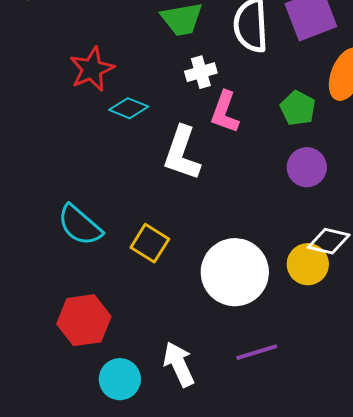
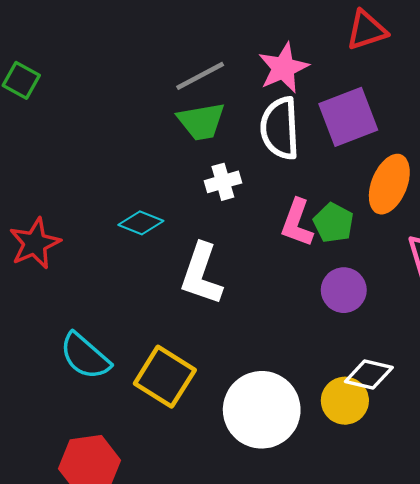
red star: (92, 69) -> (35, 243), moved
pink L-shape: (225, 112) -> (297, 223), moved
yellow square: (150, 243) -> (165, 377), size x1.4

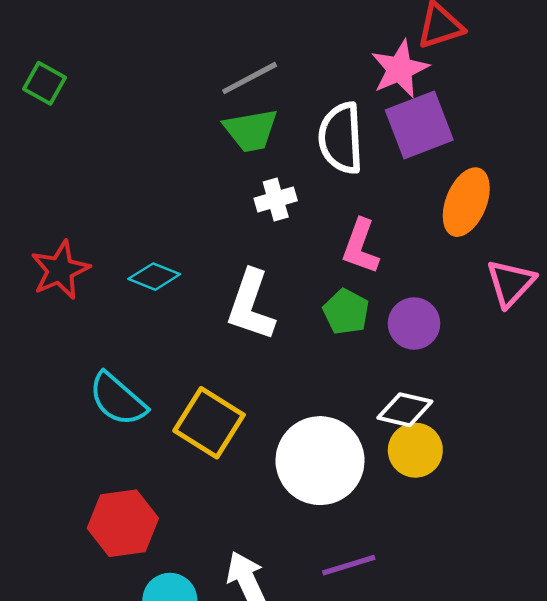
pink star: (283, 68) -> (400, 69), moved
cyan diamond: (141, 223) -> (154, 277), moved
green pentagon: (333, 223) -> (346, 312), moved
white diamond: (369, 374) -> (405, 410), moved

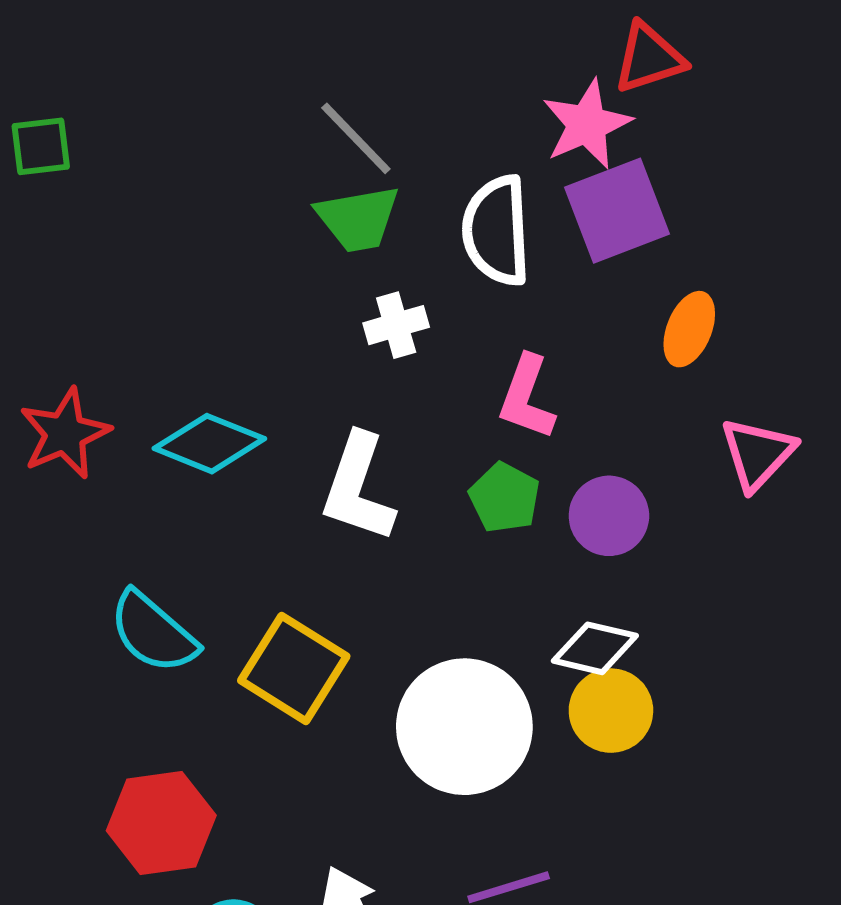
gray line: (250, 78) -> (356, 138), turned 74
green square: (45, 83) -> (41, 146), turned -36
orange ellipse: (466, 202) -> (689, 329), size x0.7
cyan diamond: (154, 277) -> (209, 444), size x1.4

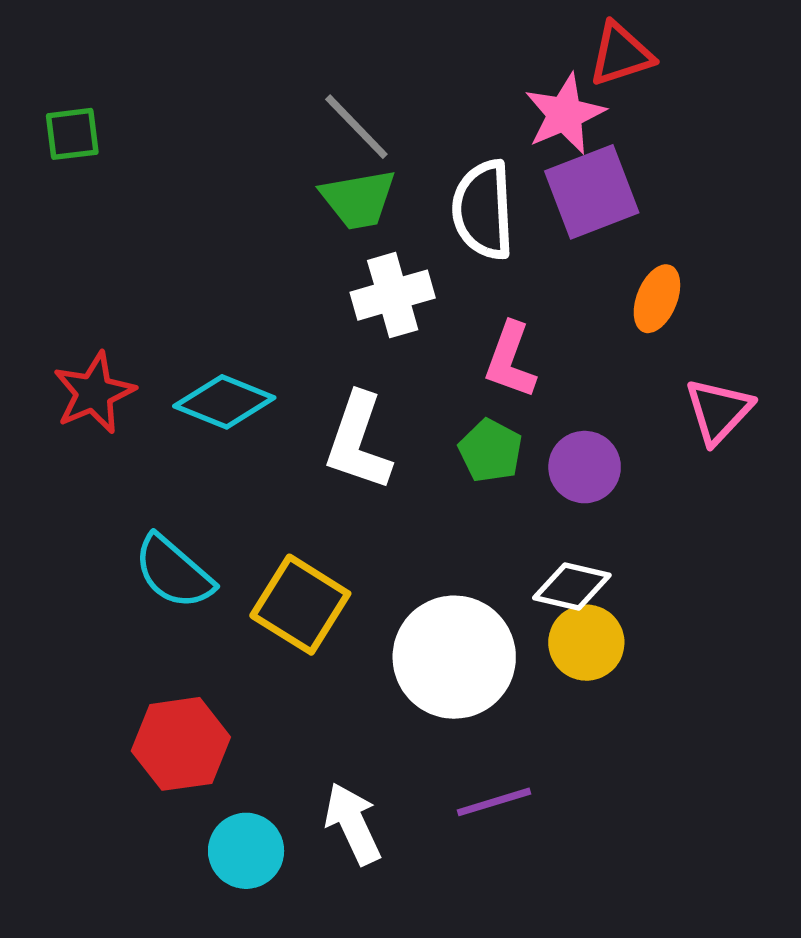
white cross: (396, 325) -> (393, 295), size x1.4

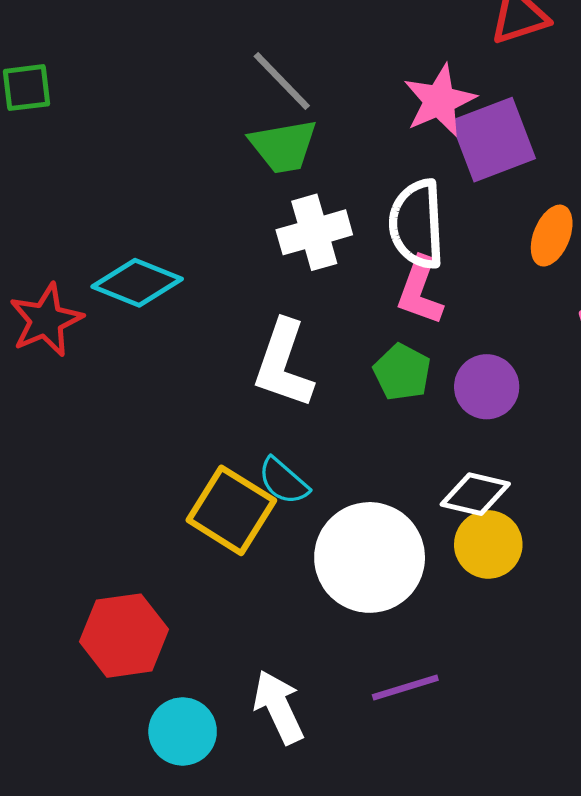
pink star: (565, 114) -> (439, 101), moved
white semicircle: (483, 210) -> (417, 224), moved
cyan diamond: (224, 402) -> (137, 283), moved
cyan semicircle: (174, 572) -> (283, 481), moved, size x0.7

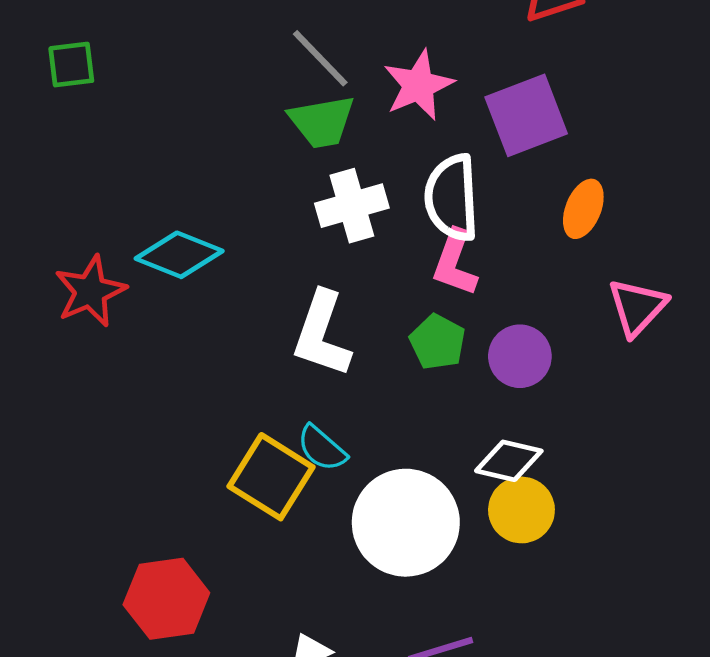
pink star: (439, 101) -> (418, 85), moved

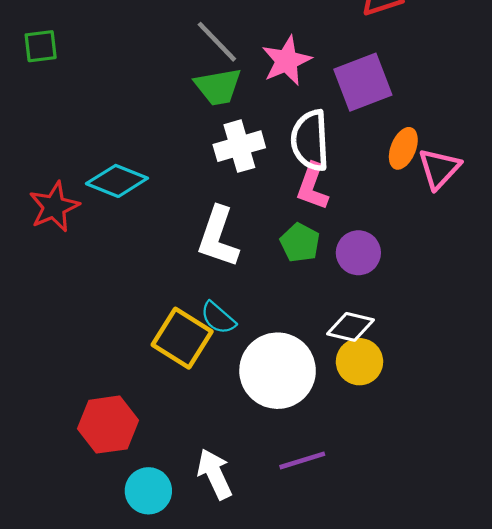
pink triangle: (637, 307) -> (439, 169), moved

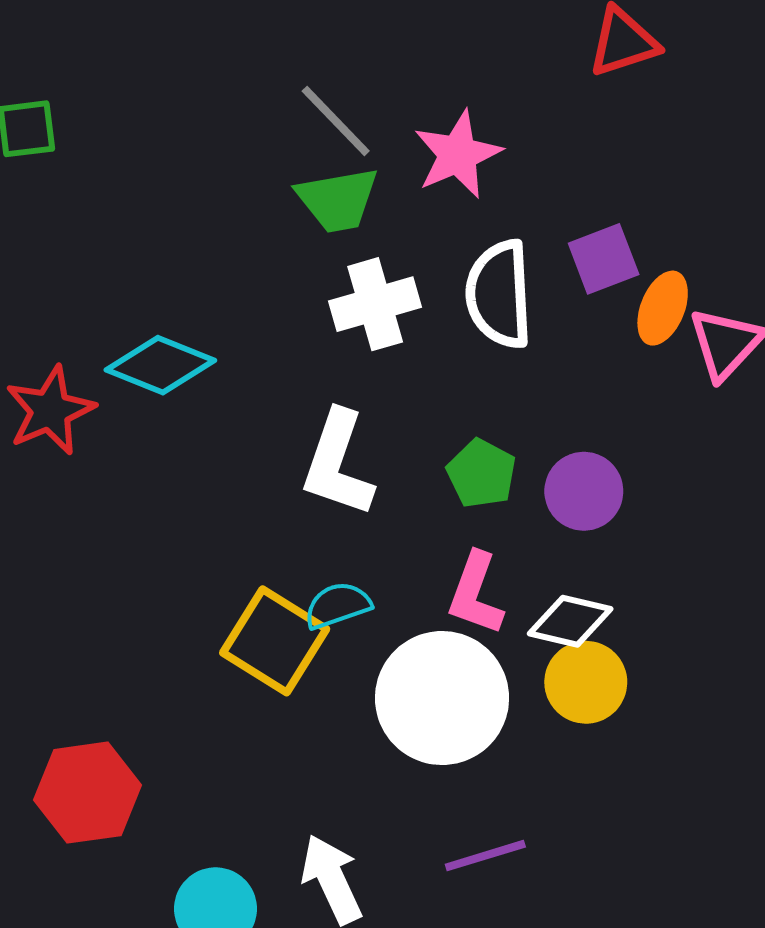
purple square: (363, 82) -> (604, 259), moved, size x0.7
pink L-shape: (312, 187) -> (475, 594), moved
cyan semicircle: (218, 318) -> (338, 605), turned 120
red hexagon: (108, 425) -> (88, 793), moved

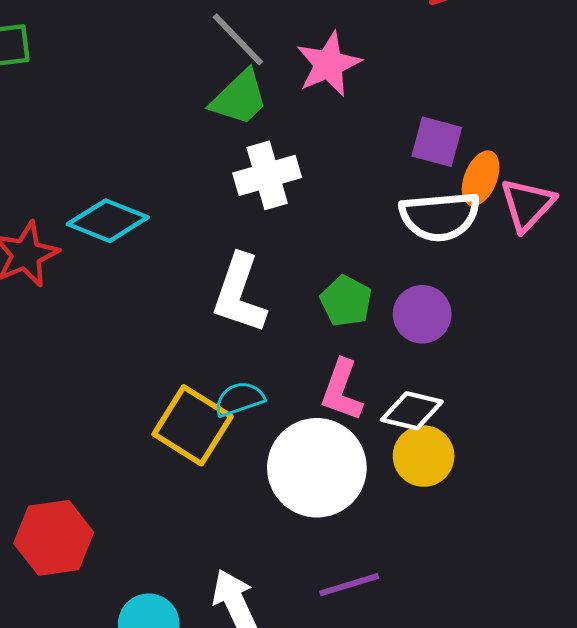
green trapezoid: (338, 200) -> (239, 98), turned -34
purple square: (604, 259) -> (437, 142), turned 36
white semicircle: (499, 294) -> (440, 216), moved, turned -92

